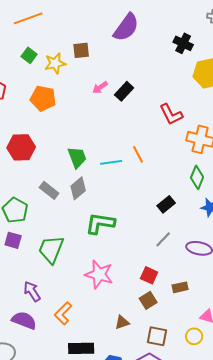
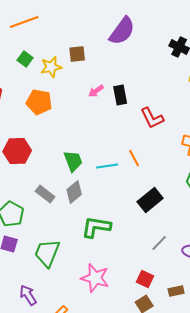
black rectangle: (124, 91) -> (120, 95), turned -54
red L-shape: (171, 114) -> (152, 118), moved
black rectangle: (166, 204) -> (150, 200), moved, size x1.4

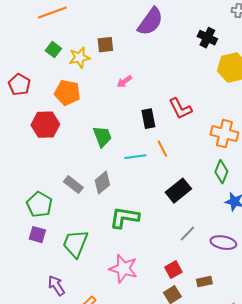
black rectangle: (120, 95) -> (148, 119), moved
red hexagon: (17, 151) -> (45, 125), moved
green trapezoid: (73, 161) -> (102, 137), moved
red square: (145, 279) -> (173, 270), turned 36

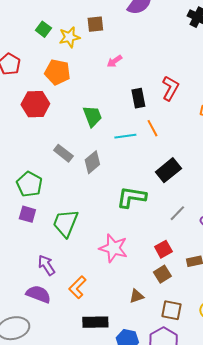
red L-shape: (180, 109) -> (170, 88), turned -125
gray rectangle: (73, 185) -> (63, 153), moved
green L-shape: (124, 218) -> (131, 197), moved

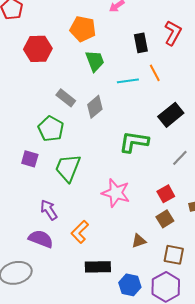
orange pentagon: (57, 72) -> (83, 29), moved
green pentagon: (29, 184) -> (51, 129), moved

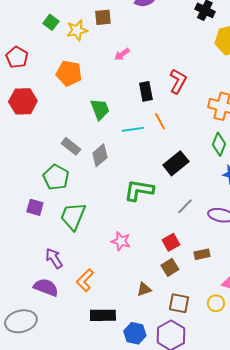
orange pentagon: (83, 29) -> (69, 73), moved
red hexagon: (38, 49) -> (23, 101), moved
pink star: (116, 193) -> (121, 241), size x0.7

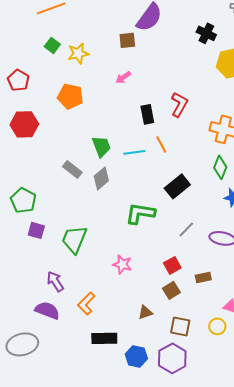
brown square: (103, 17) -> (127, 40), moved
green trapezoid: (100, 109) -> (101, 146), moved
green pentagon: (56, 177) -> (23, 200), moved

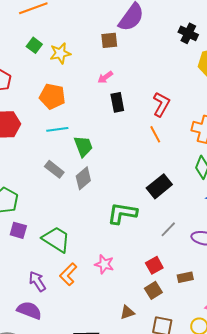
black rectangle: (147, 114) -> (117, 102), moved
orange line: (161, 144) -> (155, 134), moved
cyan line: (134, 152) -> (57, 129), moved
green trapezoid: (74, 239) -> (56, 239), turned 100
orange L-shape: (86, 303) -> (68, 274), moved

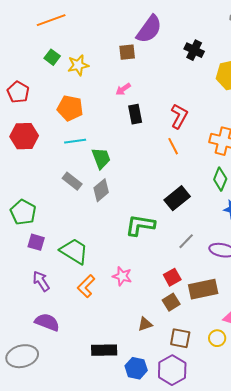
black cross: (188, 33) -> (194, 50), moved
brown rectangle: (185, 277) -> (203, 289), size x1.8
purple arrow: (37, 281) -> (41, 281), moved

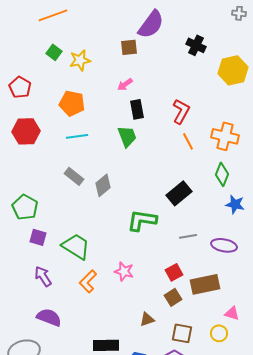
orange line: (173, 146) -> (188, 141), moved
green trapezoid: (101, 158) -> (127, 136), moved
gray line: (186, 241) -> (188, 236), turned 36

